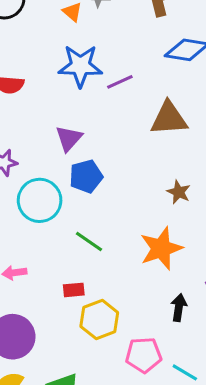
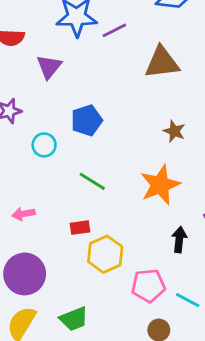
purple triangle: (69, 138) -> (49, 67), moved
cyan circle: (40, 200) -> (44, 145), size x0.6

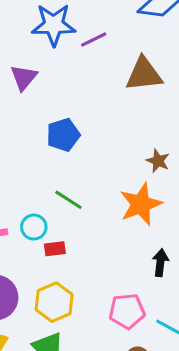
brown star: (174, 131) -> (158, 161), moved
cyan circle: (44, 145) -> (34, 227), moved
yellow hexagon: (105, 254) -> (54, 302), moved

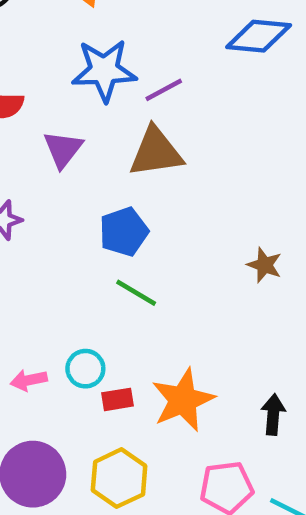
brown triangle: (144, 74) -> (156, 152), moved
green line: (68, 200) -> (136, 293), moved
orange star: (141, 204) -> (183, 400), moved

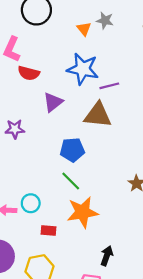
cyan circle: (85, 369) -> (31, 203), moved
orange star: (183, 400) -> (83, 212), moved
black arrow: (273, 415) -> (107, 256), moved

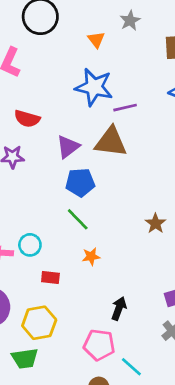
gray star: (105, 20) -> (130, 21), moved, turned 30
red semicircle: (29, 73) -> (27, 119), moved
purple triangle: (53, 102) -> (68, 147), moved
orange star: (83, 212) -> (91, 257), size x0.5

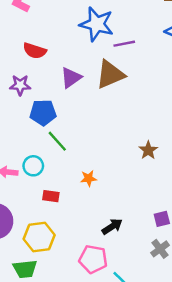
brown triangle: (111, 142) -> (110, 75), turned -32
blue pentagon: (80, 182) -> (43, 113), moved
green line: (78, 219) -> (57, 141), moved
black arrow: (119, 308) -> (112, 227), turned 35

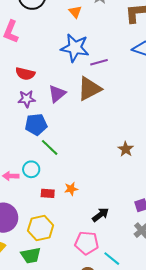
purple star: (20, 85) -> (27, 99), moved
orange star: (89, 178) -> (71, 189), moved

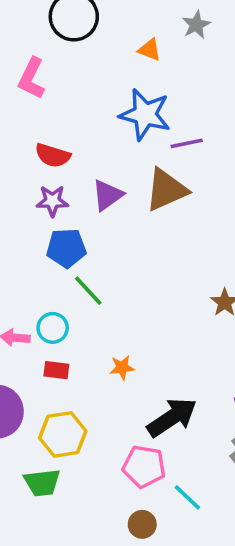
orange triangle: (75, 12) -> (150, 50), turned -32
red rectangle: (48, 193) -> (56, 370), moved
black arrow: (100, 215) -> (172, 417), size x1.6

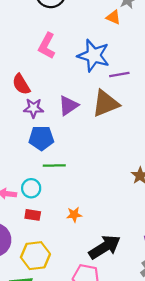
orange triangle: (150, 50) -> (113, 17), moved
pink L-shape: (32, 78) -> (47, 46), moved
red semicircle: (53, 155) -> (21, 84), moved, turned 40
green line: (88, 291) -> (54, 165), turned -50

